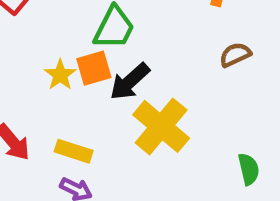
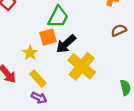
yellow star: (60, 75) -> (30, 53), moved
yellow rectangle: (74, 151) -> (38, 79), turned 30

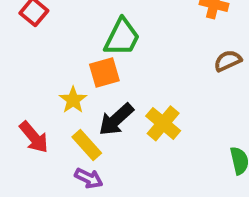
black arrow: (66, 44) -> (116, 120), moved
yellow cross: (82, 66) -> (163, 123), size x0.7

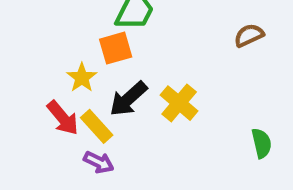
red arrow: (34, 137) -> (63, 118), moved

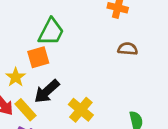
brown semicircle: (249, 35) -> (128, 49), turned 30
yellow cross: (179, 103) -> (81, 110), moved

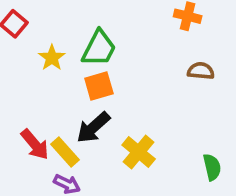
orange square: (38, 57) -> (99, 86), moved
yellow star: (16, 77) -> (52, 58), moved

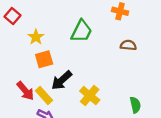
green trapezoid: (99, 48) -> (81, 31), moved
orange square: (99, 86) -> (44, 59), moved

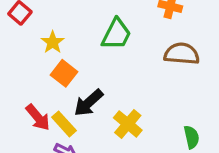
brown semicircle: (128, 45) -> (182, 54), size x1.5
orange square: (44, 59) -> (64, 73), turned -36

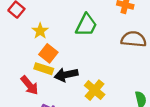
black arrow: (89, 103) -> (66, 75), turned 30
yellow rectangle: (64, 124) -> (44, 69), moved, turned -30

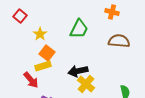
yellow rectangle: (44, 69) -> (43, 66), turned -35
black arrow: (66, 75) -> (78, 71), moved

